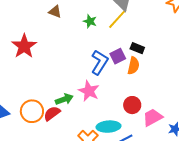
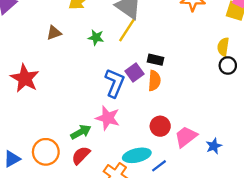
brown triangle: (55, 12) -> (54, 33), turned -32
red semicircle: (52, 113) -> (81, 155), moved

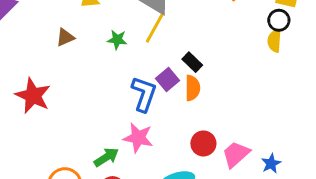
black rectangle: (155, 60) -> (192, 62), turned 35
black circle: (228, 65) -> (279, 20), moved

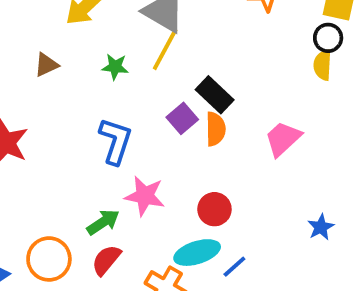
black rectangle: (192, 62) -> (215, 95), size x1.4
blue L-shape: (144, 94) -> (115, 141), moved
red circle: (203, 143) -> (214, 209), moved
pink trapezoid: (236, 154) -> (283, 139), moved

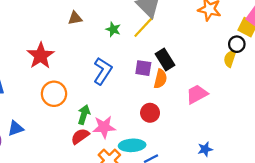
purple square: (182, 118) -> (143, 68), turned 35
pink star: (145, 196) -> (104, 127), moved, turned -30
red circle: (214, 209) -> (150, 113), moved
green arrow: (103, 222) -> (84, 115), turned -54
orange circle: (49, 259) -> (54, 94), moved

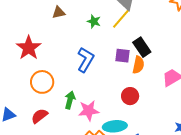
red semicircle: (80, 136) -> (39, 116), moved

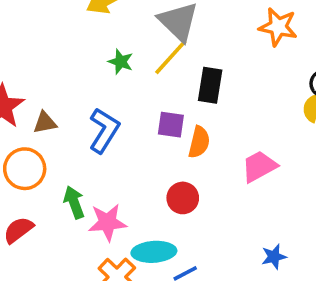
brown triangle: (59, 13) -> (45, 123), moved
black rectangle: (142, 47) -> (210, 85), moved, turned 42
green arrow: (70, 100) -> (74, 202), turned -36

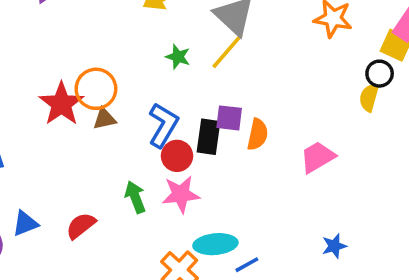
black rectangle: (210, 85) -> (208, 137), moved
orange circle: (25, 169) -> (96, 89), moved
red circle: (183, 198) -> (177, 156), moved
pink star: (107, 222) -> (181, 194), moved

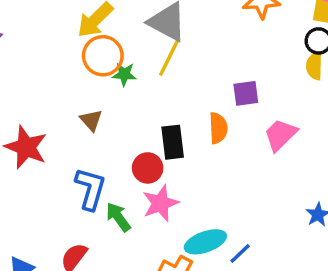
orange circle: (96, 89) -> (103, 56), moved
purple square: (229, 118) -> (246, 93), moved
brown triangle: (104, 119) -> (91, 120), moved, turned -45
blue L-shape: (163, 125) -> (90, 189), moved

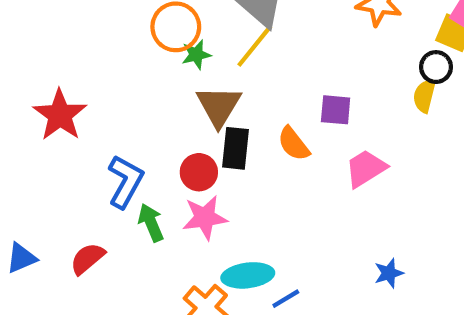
green star: (124, 74) -> (196, 55), turned -30
brown triangle: (91, 120) -> (219, 106), moved, size x1.6
orange semicircle: (218, 128) -> (294, 144), turned 132

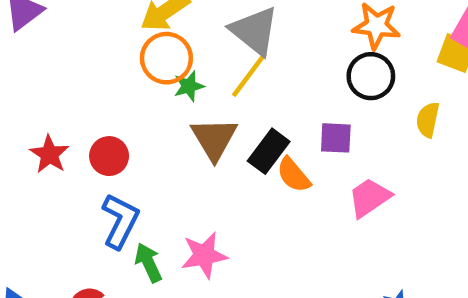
black circle: (436, 67) -> (371, 76), moved, size x1.4
red star: (60, 115) -> (49, 154), size x0.7
black rectangle: (236, 148) -> (269, 151), moved, turned 33
red circle: (199, 172) -> (109, 156), moved

